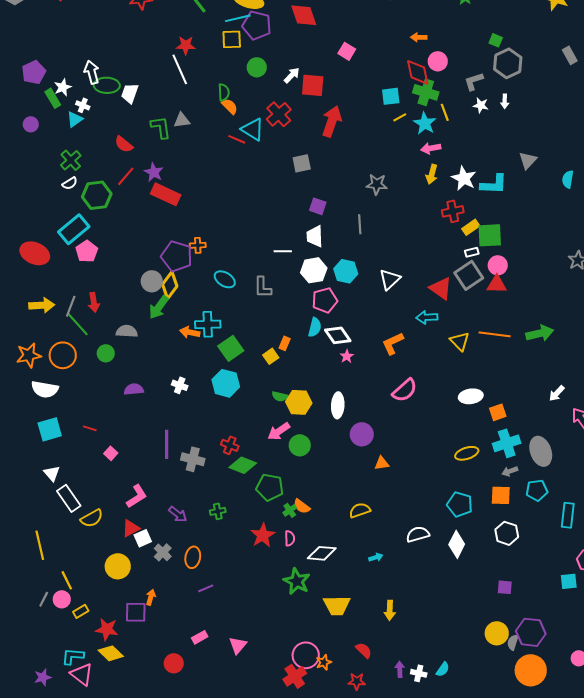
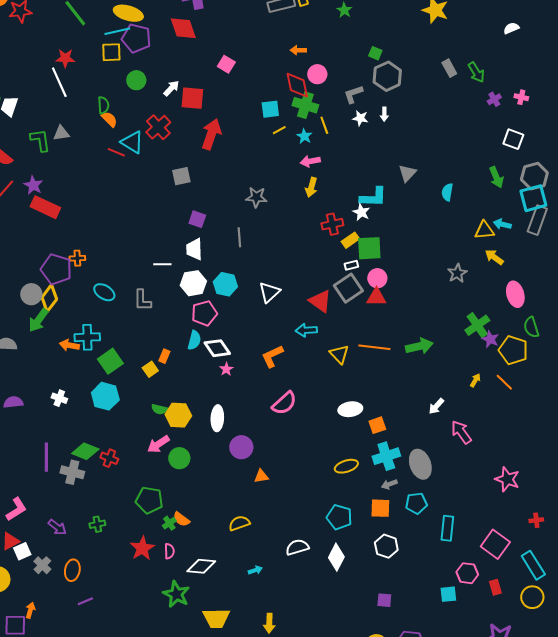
cyan star: (425, 123) -> (304, 136), size x0.7
white star: (464, 178) -> (361, 212), moved, size x0.7
green diamond: (243, 465) -> (85, 451), moved

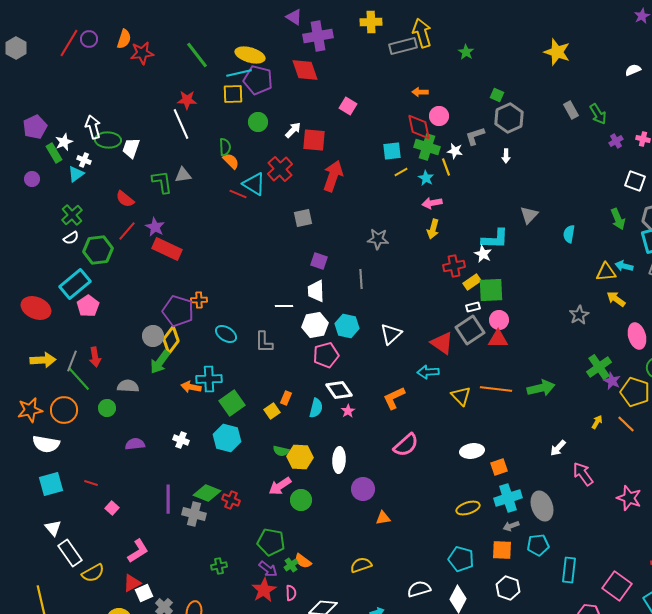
white star: (360, 118) -> (455, 151), moved
cyan semicircle: (194, 340) -> (316, 408), moved
pink star: (507, 479) -> (629, 498), moved
purple arrow: (57, 527) -> (268, 569), moved

